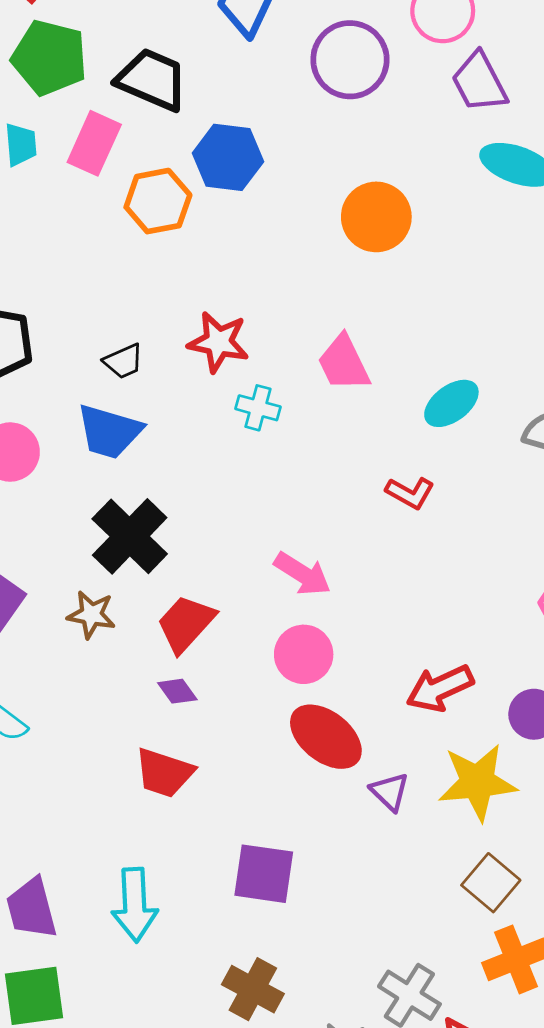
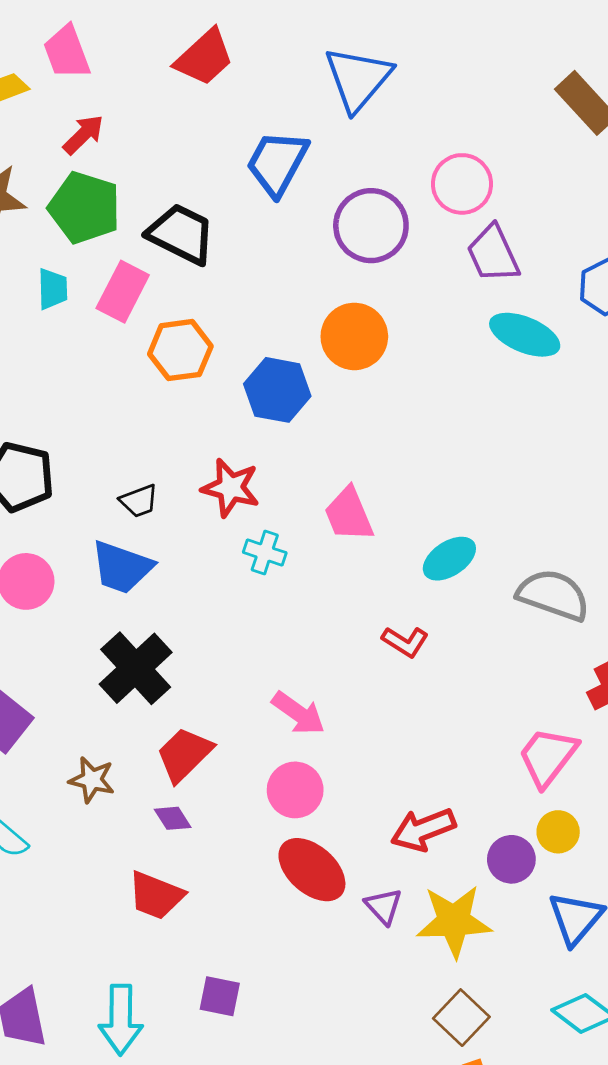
blue hexagon: (228, 157) -> (277, 390), moved
orange circle: (376, 217) -> (354, 336), moved
brown star: (91, 615) -> (92, 780), moved
purple triangle: (390, 792) -> (383, 906), moved
purple square: (264, 874) -> (220, 996), moved, size x0.7

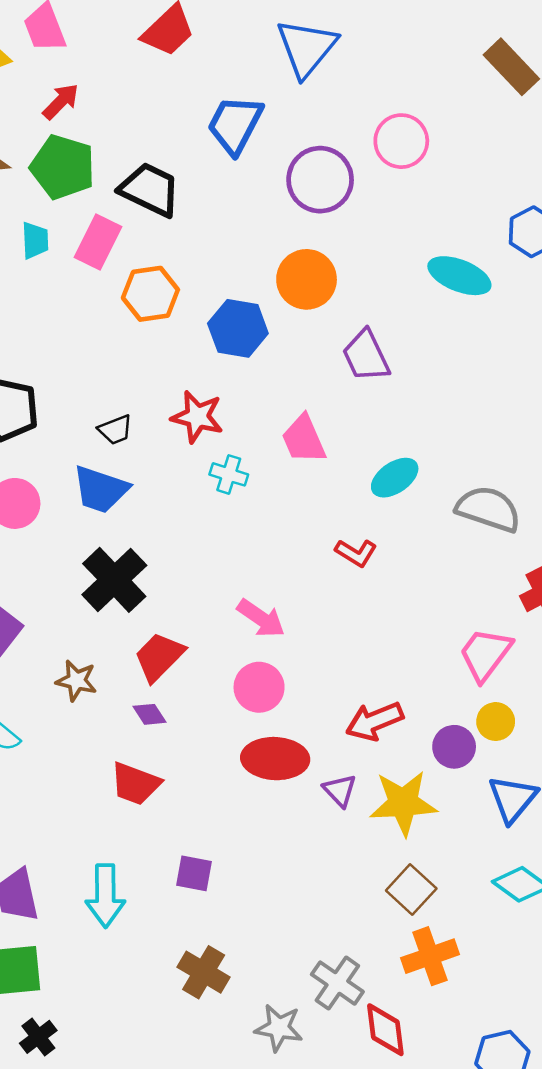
purple trapezoid: (493, 254) -> (366, 356), moved
red ellipse: (312, 870) -> (275, 759), turned -38

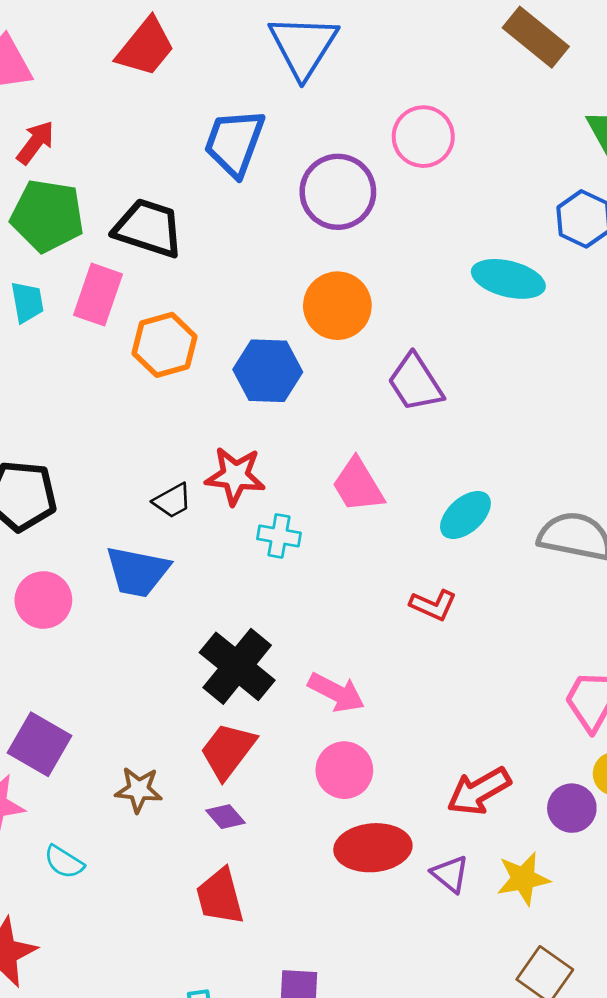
black trapezoid: (115, 430) -> (172, 501), moved
black cross: (114, 580) -> (237, 666), moved
red trapezoid: (135, 784) -> (220, 897), turned 62
yellow star: (403, 803) -> (523, 879), size x0.7

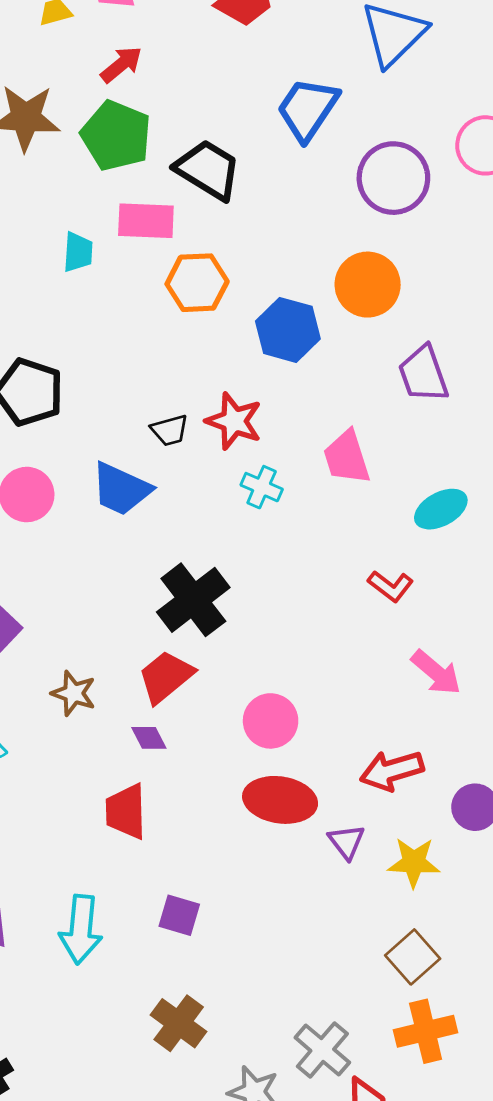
pink rectangle: (98, 295) -> (146, 221), turned 60
cyan trapezoid: (27, 302) -> (78, 252), moved
pink arrow: (336, 692) -> (436, 673), moved

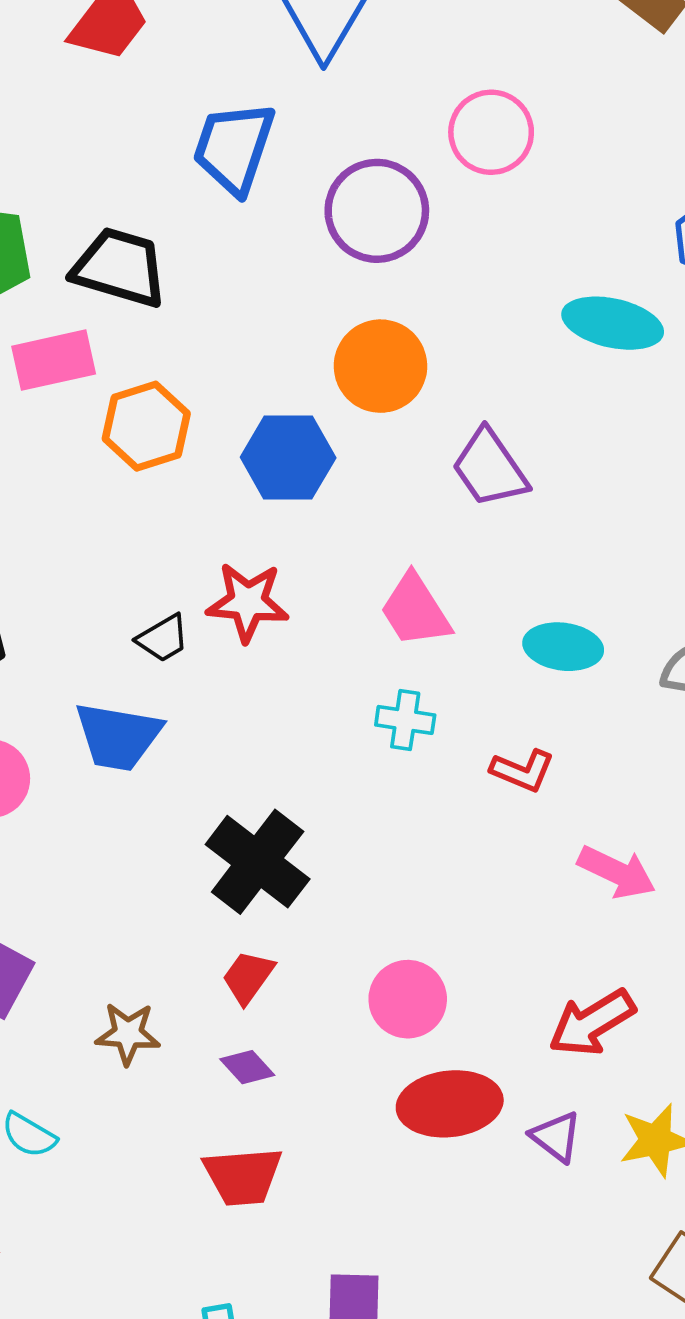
cyan cross: (262, 487) -> (405, 720), moved
cyan ellipse: (441, 509) -> (563, 647), turned 51
red trapezoid: (166, 677) -> (248, 977), size x0.7
red trapezoid: (126, 812) -> (243, 1176), turned -78

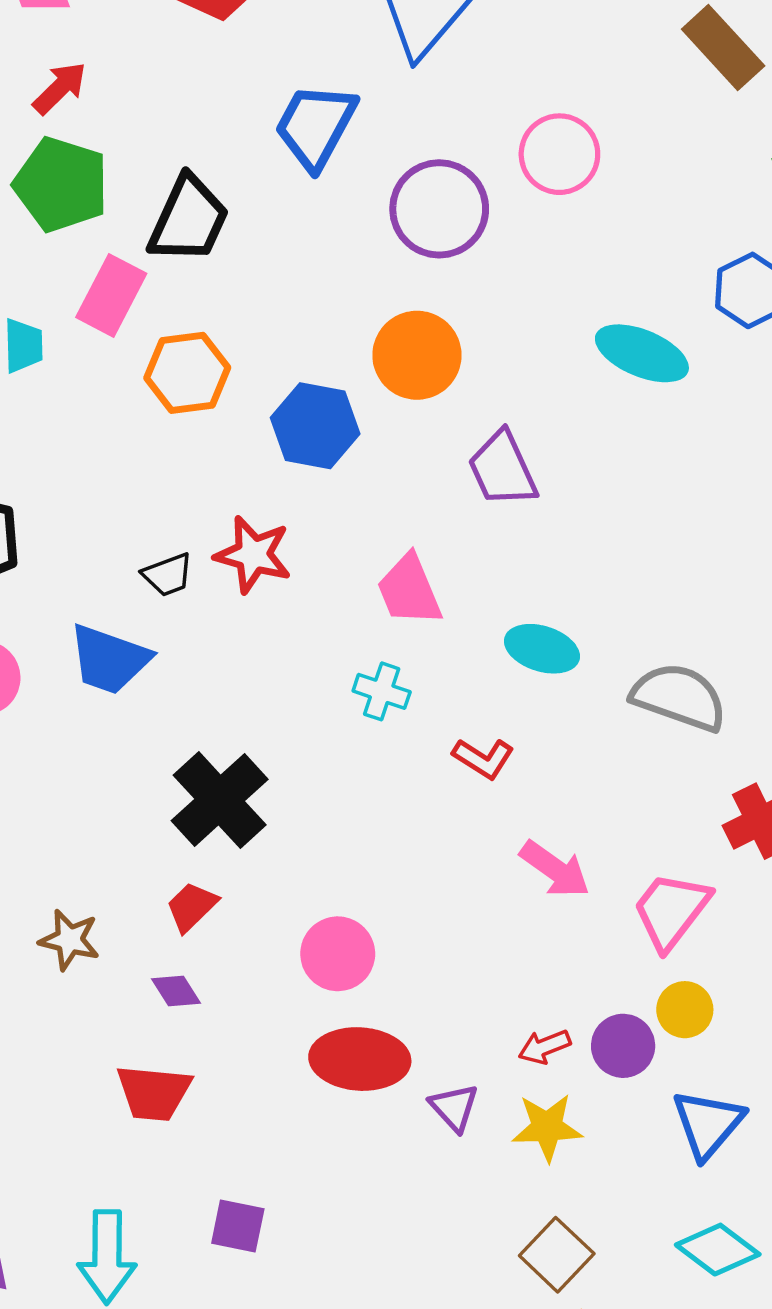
black trapezoid: (120, 267) -> (189, 220), turned 88
pink rectangle: (54, 360) -> (111, 295), turned -60
red arrow: (592, 1023) -> (545, 1047), moved, size x0.6

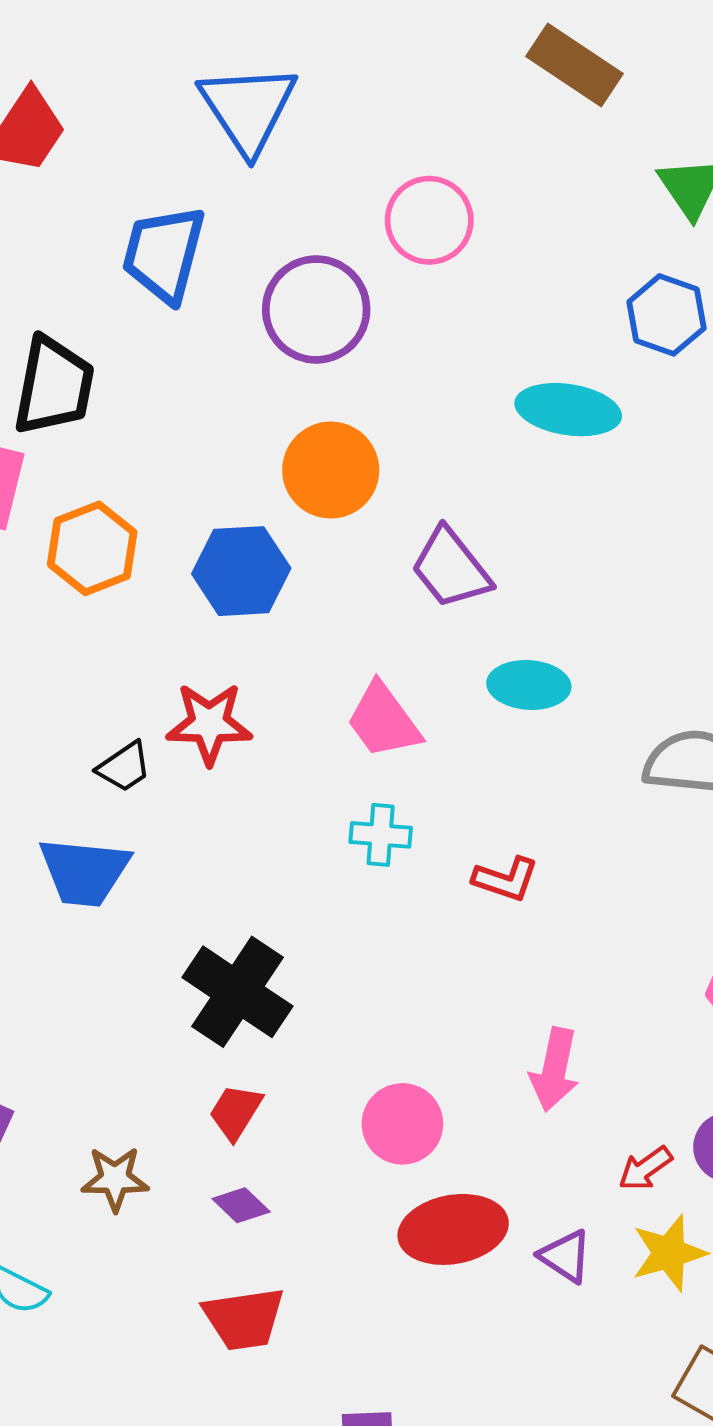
cyan ellipse: (542, 649) -> (529, 685), moved
pink arrow: (555, 869) -> (555, 1070), moved, turned 80

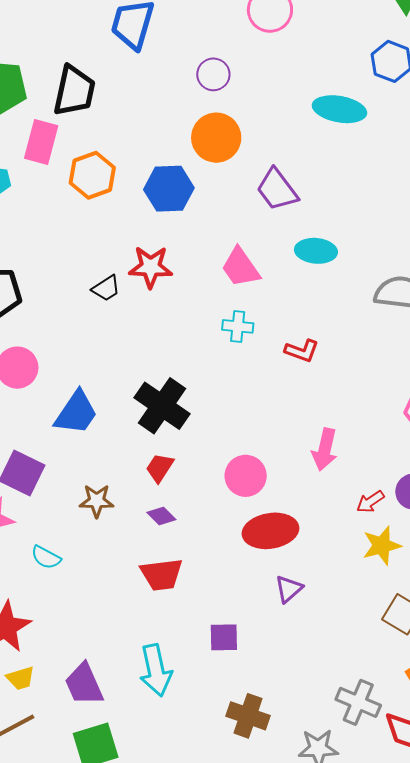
purple circle: (316, 309) -> (213, 74), moved, size x0.6
blue trapezoid: (84, 872) -> (76, 413), moved, turned -63
purple triangle: (565, 1256) -> (289, 589), moved, turned 44

